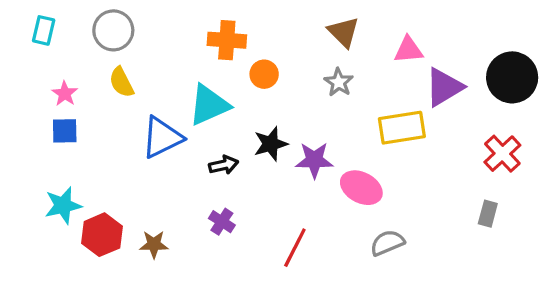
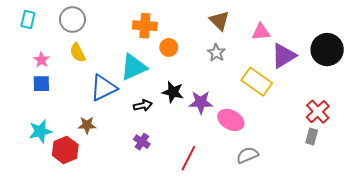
yellow rectangle: (402, 128) -> (257, 82), turned 44
black star: (271, 144) -> (173, 92), turned 30
red cross: (502, 154) -> (318, 112), moved
brown star: (154, 244) -> (87, 125), moved

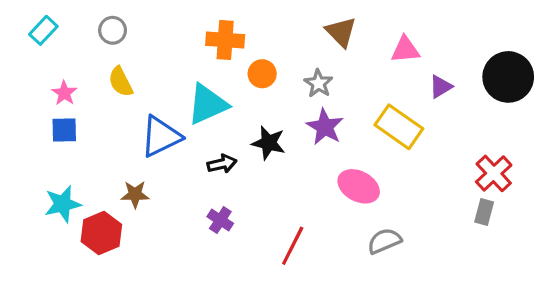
cyan rectangle: (28, 20) -> (43, 30), turned 30
gray circle: (72, 20) -> (113, 30), size x0.7
gray star: (216, 53) -> (318, 83), moved
purple triangle: (284, 56) -> (441, 87), size x0.6
purple star: (201, 102) -> (325, 127), moved, turned 30

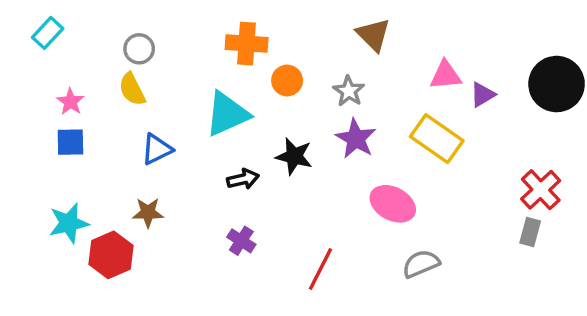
gray circle: (113, 30) -> (139, 49), moved
pink triangle: (405, 50) -> (446, 75), moved
blue triangle: (161, 136) -> (157, 149), moved, size x0.7

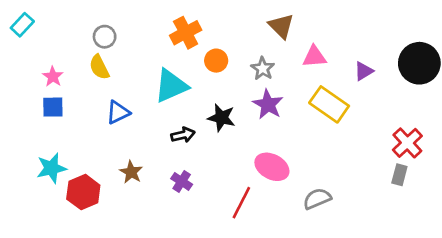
cyan rectangle: (48, 33) -> (22, 25), moved
orange cross: (247, 44) -> (186, 33), turned -32
pink triangle: (446, 75) -> (314, 57), moved
pink ellipse: (393, 204) -> (272, 167), moved
brown star: (148, 213) -> (131, 172), moved, turned 30

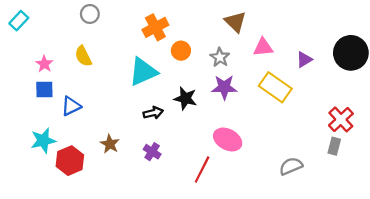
gray circle: (105, 37) -> (90, 14), moved
purple star: (268, 104) -> (224, 87), turned -30
blue triangle: (118, 112) -> (71, 106), moved
gray semicircle: (317, 199) -> (291, 166), moved

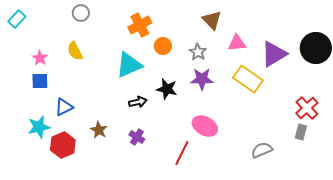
purple triangle: (304, 60) -> (274, 54), size x1.8
blue triangle: (71, 106) -> (64, 107), moved

